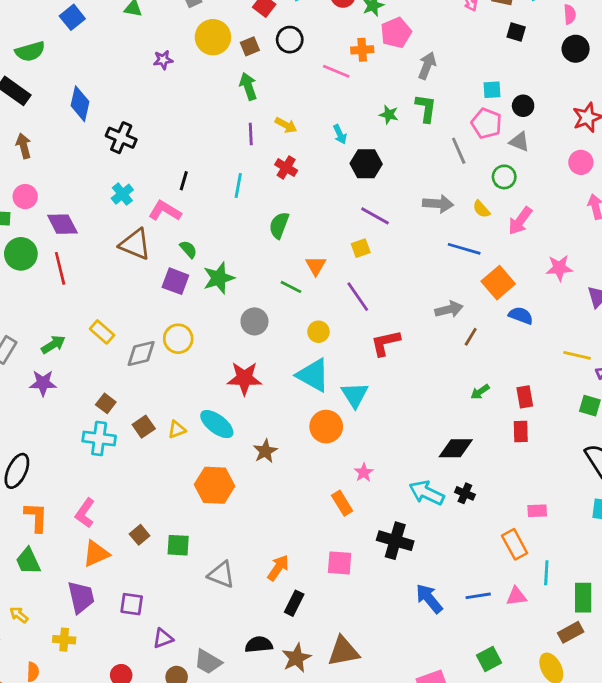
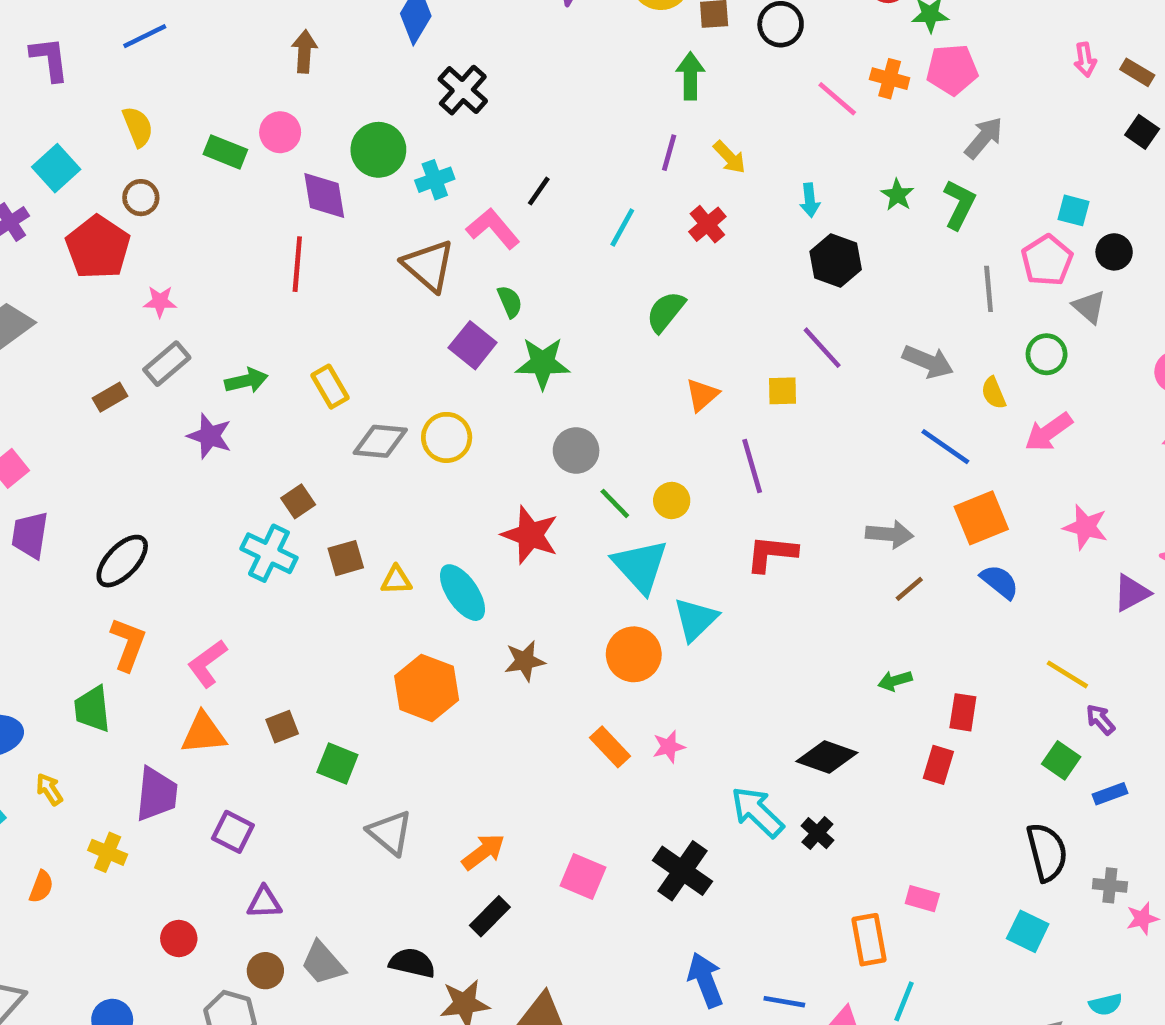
green circle: (21, 254) -> (378, 150), moved
green line: (291, 287) -> (615, 503), moved
orange rectangle: (342, 503) -> (610, 747), moved, turned -30

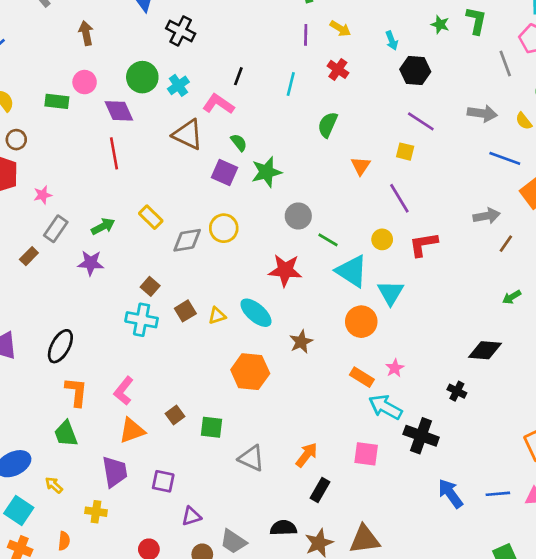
yellow square: (783, 391) -> (405, 152), turned 30
yellow circle: (672, 500) -> (382, 239), moved
cyan arrow: (757, 812) -> (385, 407), moved
black cross: (817, 833) -> (457, 391), moved

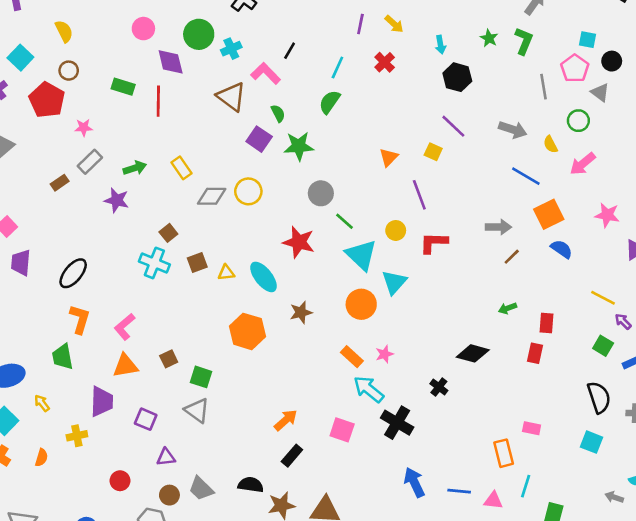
green rectangle: (57, 101) -> (123, 87), moved
green semicircle: (328, 125) -> (330, 102), moved
gray triangle: (251, 458) -> (197, 410), moved
yellow cross: (96, 512) -> (77, 436), turned -30

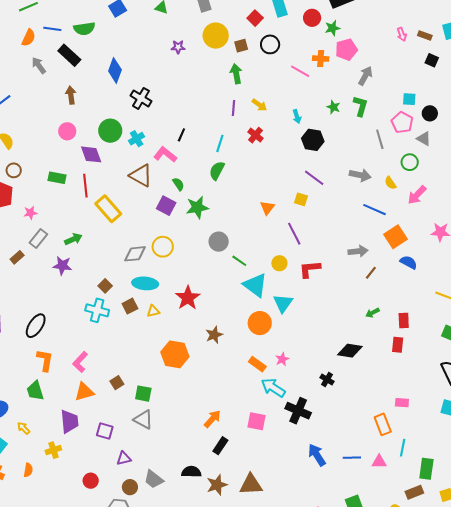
yellow rectangle: (181, 168) -> (108, 209), moved, size x1.5
red star: (299, 242) -> (188, 298), moved, turned 30
cyan ellipse: (264, 277) -> (145, 283), moved, turned -40

